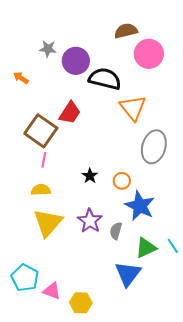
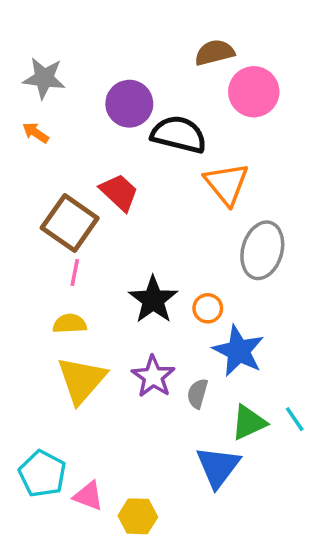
gray star: (48, 49) -> (44, 78), moved, size x1.4
red trapezoid: (70, 113) -> (119, 192), turned -80
black star: (90, 176) -> (153, 300), size x1.8

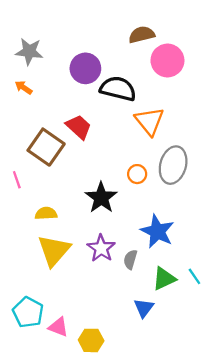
pink line: (75, 272) -> (17, 180), moved, turned -30
orange circle: (208, 308) -> (137, 174), moved
blue triangle: (218, 467) -> (144, 308), size x0.7

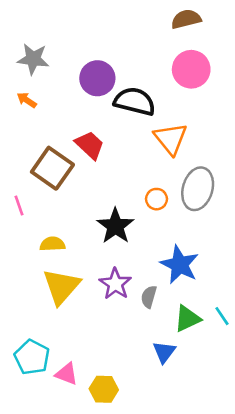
brown semicircle: (142, 35) -> (186, 19), moved

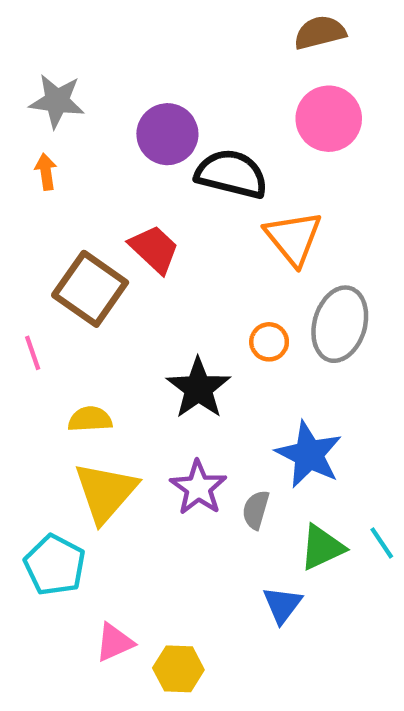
orange arrow: (27, 100) -> (46, 172), turned 48
cyan pentagon: (32, 357) -> (55, 565), moved
pink triangle: (67, 374) -> (114, 642), turned -45

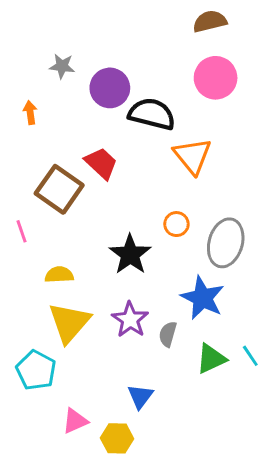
gray star: (57, 101) -> (62, 66), moved, size x0.7
gray ellipse: (340, 324) -> (226, 243), moved
blue triangle: (282, 605) -> (140, 396), moved

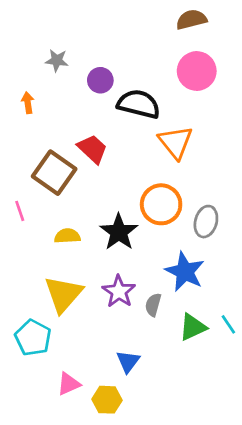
purple circle: (110, 88) -> (100, 80), size x0.7
orange circle: (176, 224) -> (161, 204), size x1.8
gray ellipse: (226, 243) -> (206, 222), size x0.7
yellow semicircle: (59, 275) -> (67, 236), moved

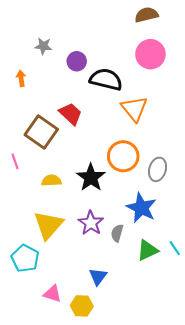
pink triangle: (69, 384) -> (52, 294), turned 42

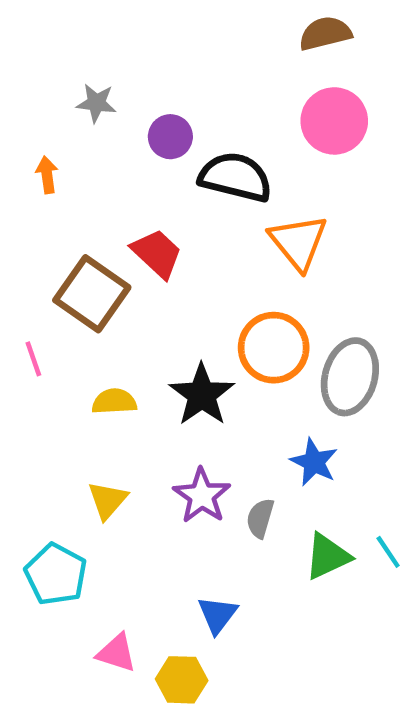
gray ellipse: (158, 169) -> (350, 377), size x1.4
blue star: (141, 208) -> (314, 462), size x0.7
yellow triangle: (48, 225) -> (108, 500), size x0.6

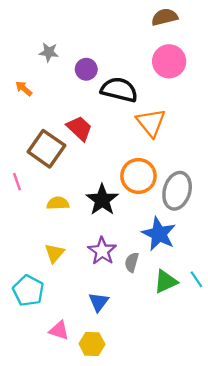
orange arrow: (47, 175) -> (24, 89), turned -42
blue star: (314, 462) -> (159, 234), size x1.4
blue triangle: (218, 615) -> (99, 302), moved

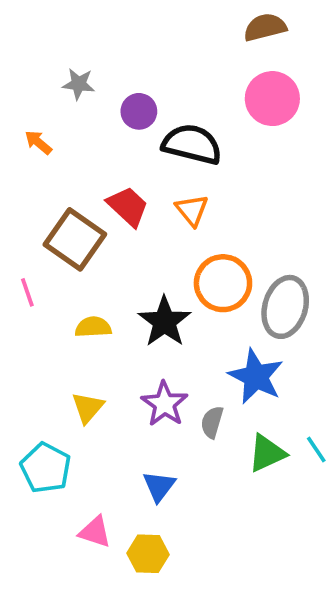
orange triangle: (151, 123) -> (192, 210), moved, size x0.7

